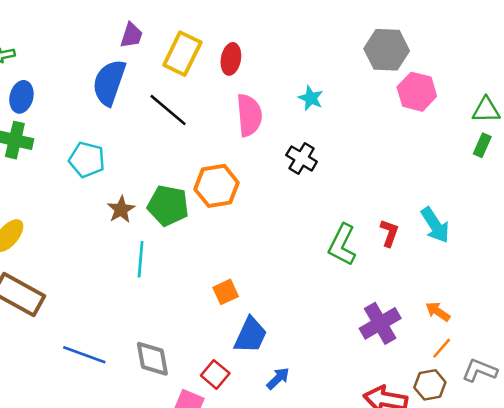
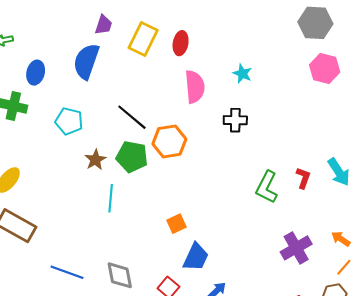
gray hexagon: (387, 50) -> (315, 23), moved
blue ellipse: (21, 97) -> (36, 73), moved
black line: (168, 110) -> (132, 117), moved
black cross: (302, 158) -> (235, 120), turned -30

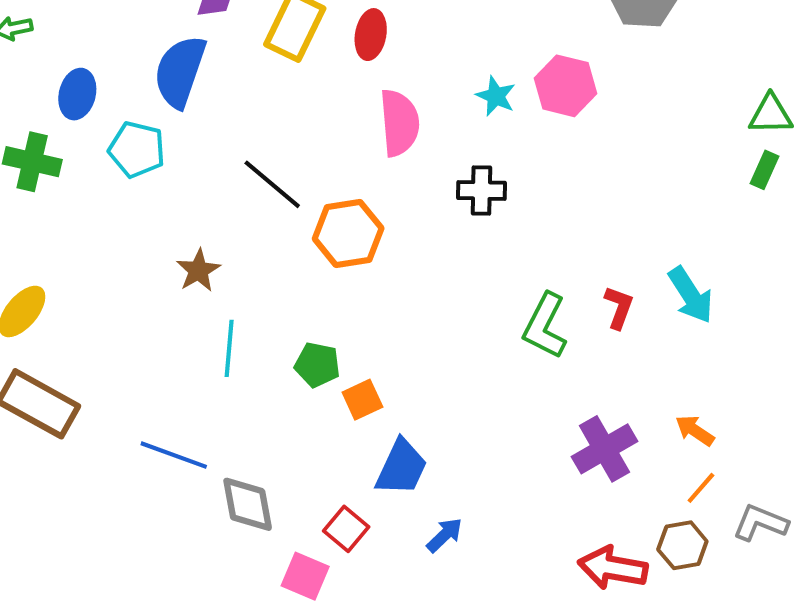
pink hexagon: (325, 68) -> (566, 86), moved
cyan pentagon: (69, 121) -> (137, 149), moved
green pentagon: (132, 157) -> (317, 365), moved, size x0.7
blue line: (67, 272) -> (174, 455), moved

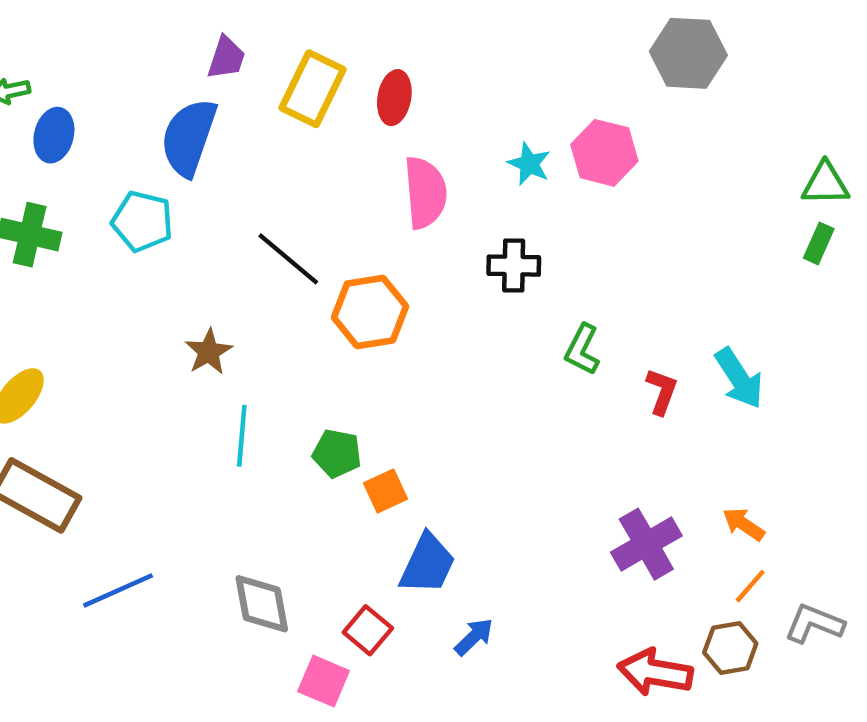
blue ellipse: (77, 94) -> (54, 135), moved
green L-shape: (545, 326) -> (582, 350), moved, size x0.7
blue line: (174, 455) -> (118, 590), moved, turned -44

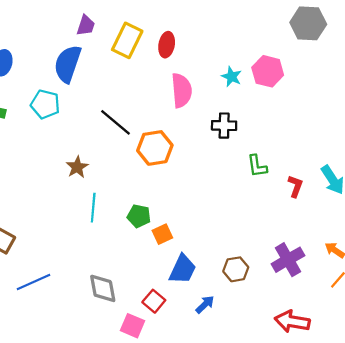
green L-shape: (582, 350) -> (257, 166), turned -35
brown hexagon: (730, 648) -> (236, 269), moved

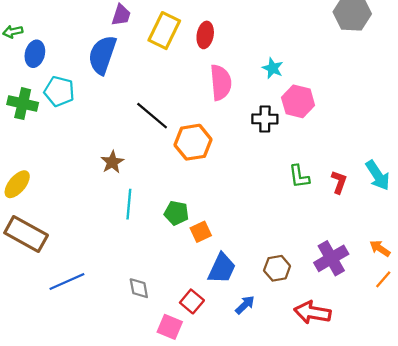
pink hexagon: (268, 71) -> (298, 101), moved
cyan pentagon: (45, 104) -> (59, 91), moved
green L-shape: (257, 166) -> (299, 176), moved
gray diamond: (103, 288) -> (139, 288), size x0.7
red arrow: (292, 321) -> (312, 313), moved

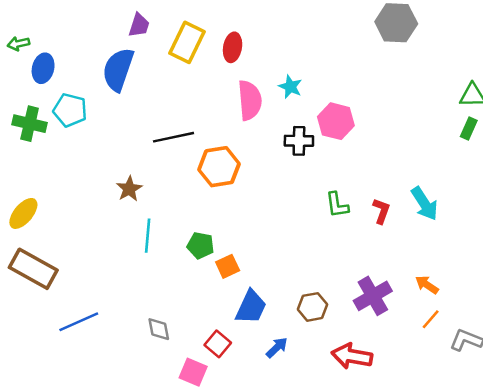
cyan star: (273, 68) -> (290, 87), moved
black line: (152, 116) -> (173, 137), turned -52

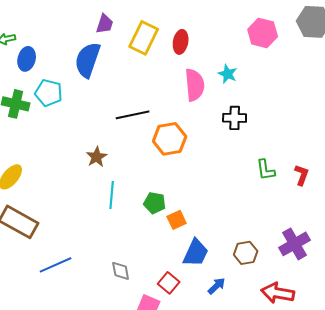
pink hexagon: (336, 121) -> (263, 33), moved

